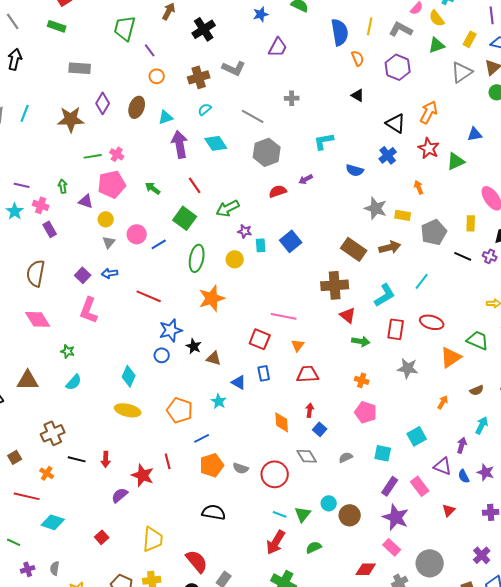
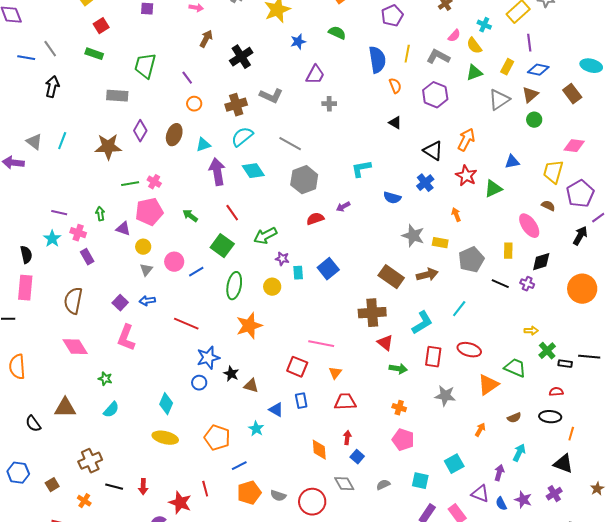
green trapezoid: (125, 28) -> (145, 66), moved
gray cross: (292, 98) -> (329, 104), moved
cyan semicircle: (205, 109) -> (242, 137), size x1.6

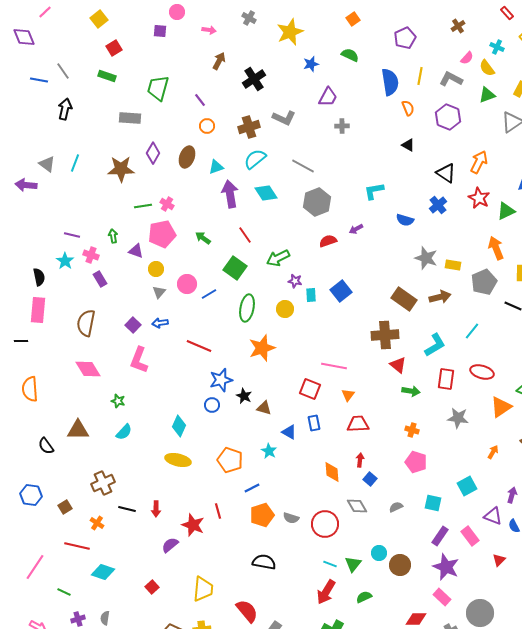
orange arrow: (456, 215) -> (496, 248), moved, size x1.6

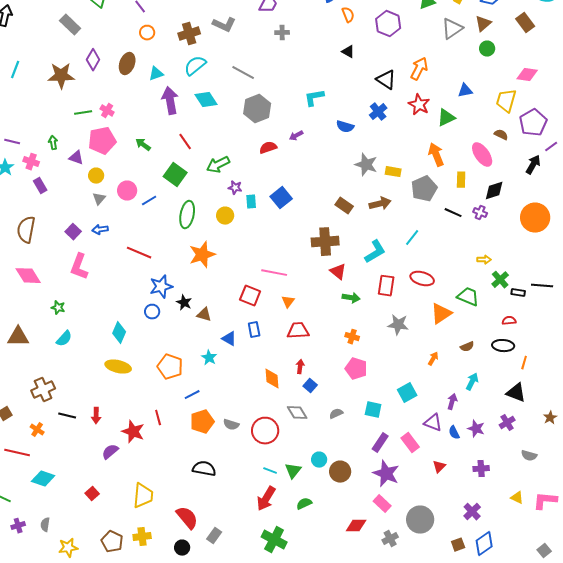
gray rectangle: (130, 118) -> (70, 25), turned 40
brown rectangle: (404, 299) -> (344, 206), size x0.7

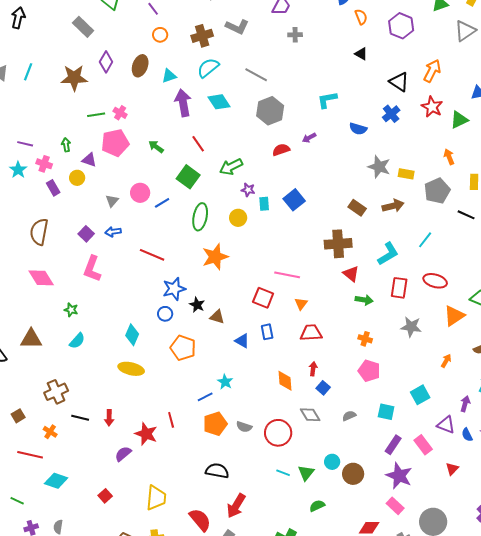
orange arrow: (436, 155) -> (449, 157), size x0.7
yellow circle: (96, 176) -> (77, 178), moved
cyan star: (209, 358) -> (225, 382), moved
orange pentagon: (170, 367) -> (183, 348), moved
red arrow: (266, 499) -> (236, 506), moved

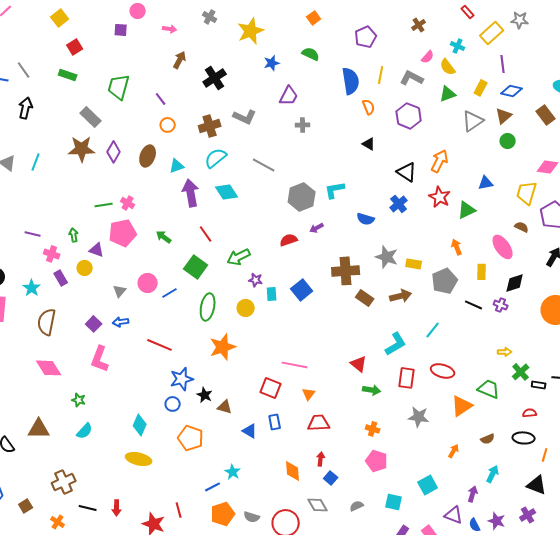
brown star: (74, 78) -> (82, 149), moved
gray hexagon: (270, 111) -> (302, 197), moved
cyan star: (18, 170) -> (32, 288), moved
brown cross: (338, 244) -> (346, 271), moved

